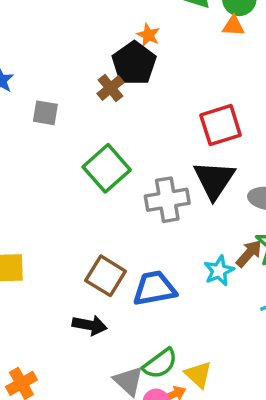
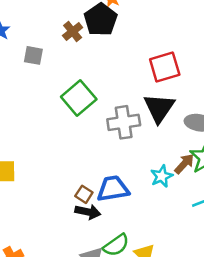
brown cross: (111, 88) -> (73, 32), moved
brown square: (106, 276) -> (84, 194), moved, size x0.6
black arrow: (90, 325) -> (88, 212), moved

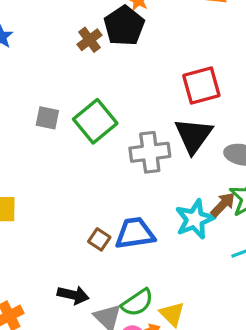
gray square: (33, 55) -> (47, 118), moved
cyan star: (162, 176) -> (195, 219), size x1.4
black arrow: (88, 212) -> (73, 295), moved

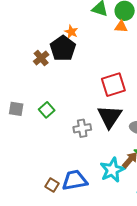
green square: (95, 121) -> (47, 110), size x0.6
gray cross: (150, 152) -> (82, 128), size x0.7

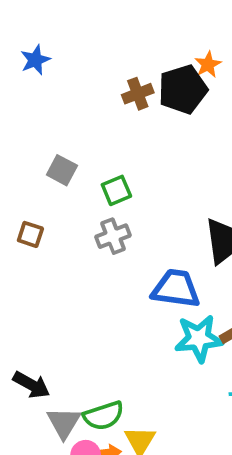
gray cross: (82, 128) -> (113, 236), moved, turned -30
blue trapezoid: (75, 180) -> (176, 289), moved
brown square: (52, 185) -> (30, 234), moved, turned -32

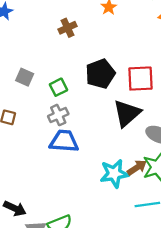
black pentagon: (183, 89) -> (100, 74), moved
blue trapezoid: (176, 289) -> (64, 141), moved

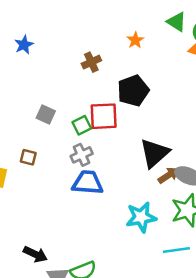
black pentagon: (100, 74) -> (133, 91), moved
red square: (140, 79) -> (104, 116), moved
brown arrow: (137, 168) -> (168, 175), moved

